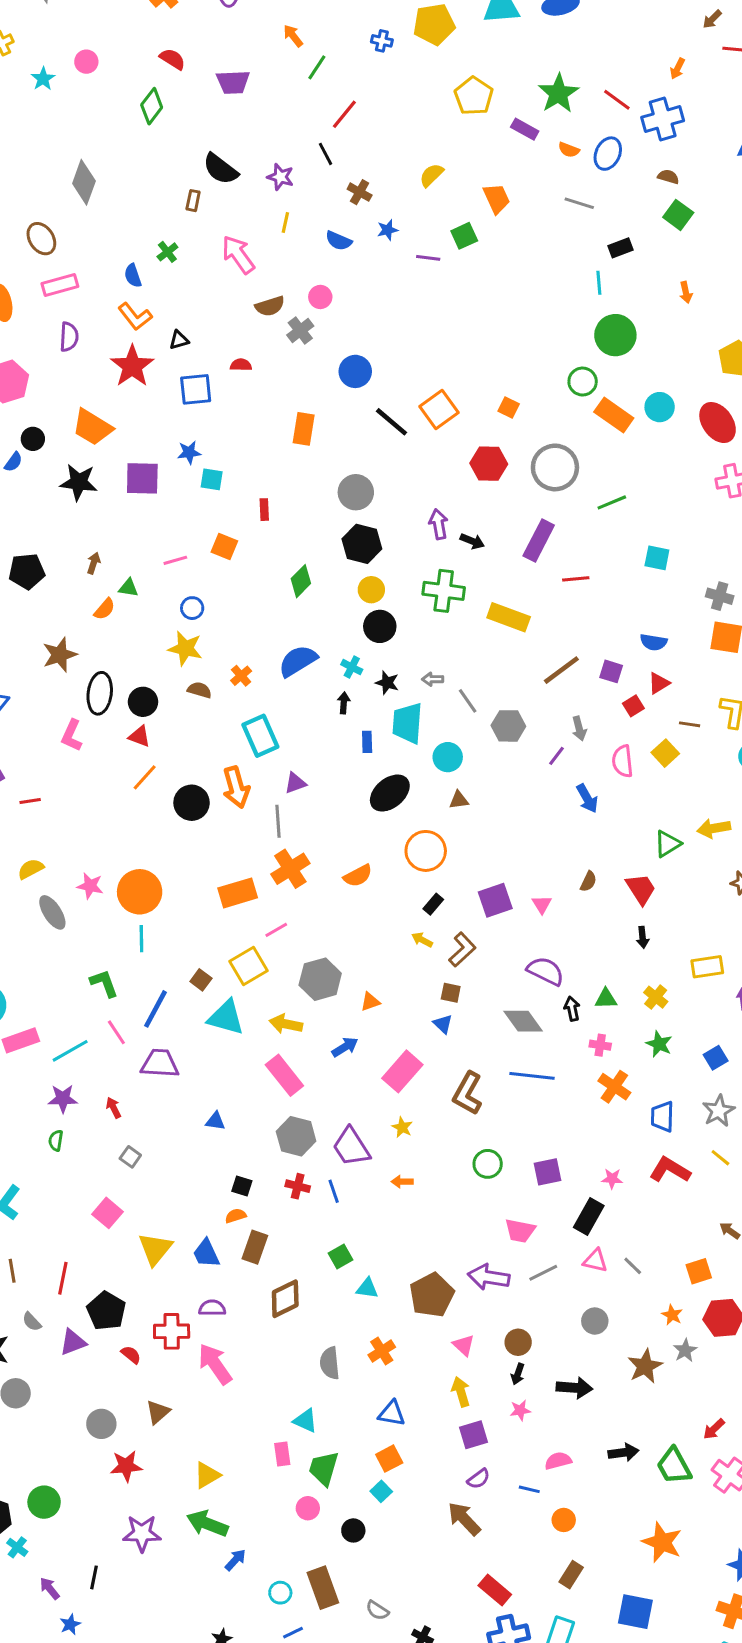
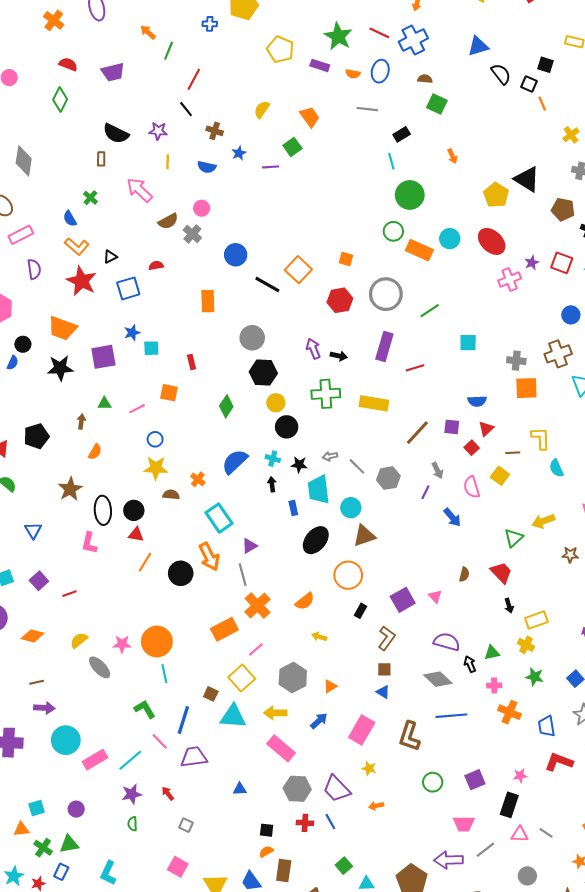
green triangle: (128, 588) -> (104, 404), moved
brown triangle: (459, 800) -> (364, 536), size x1.6
yellow arrow: (422, 940) -> (319, 637), moved
yellow rectangle: (707, 967) -> (536, 620), moved

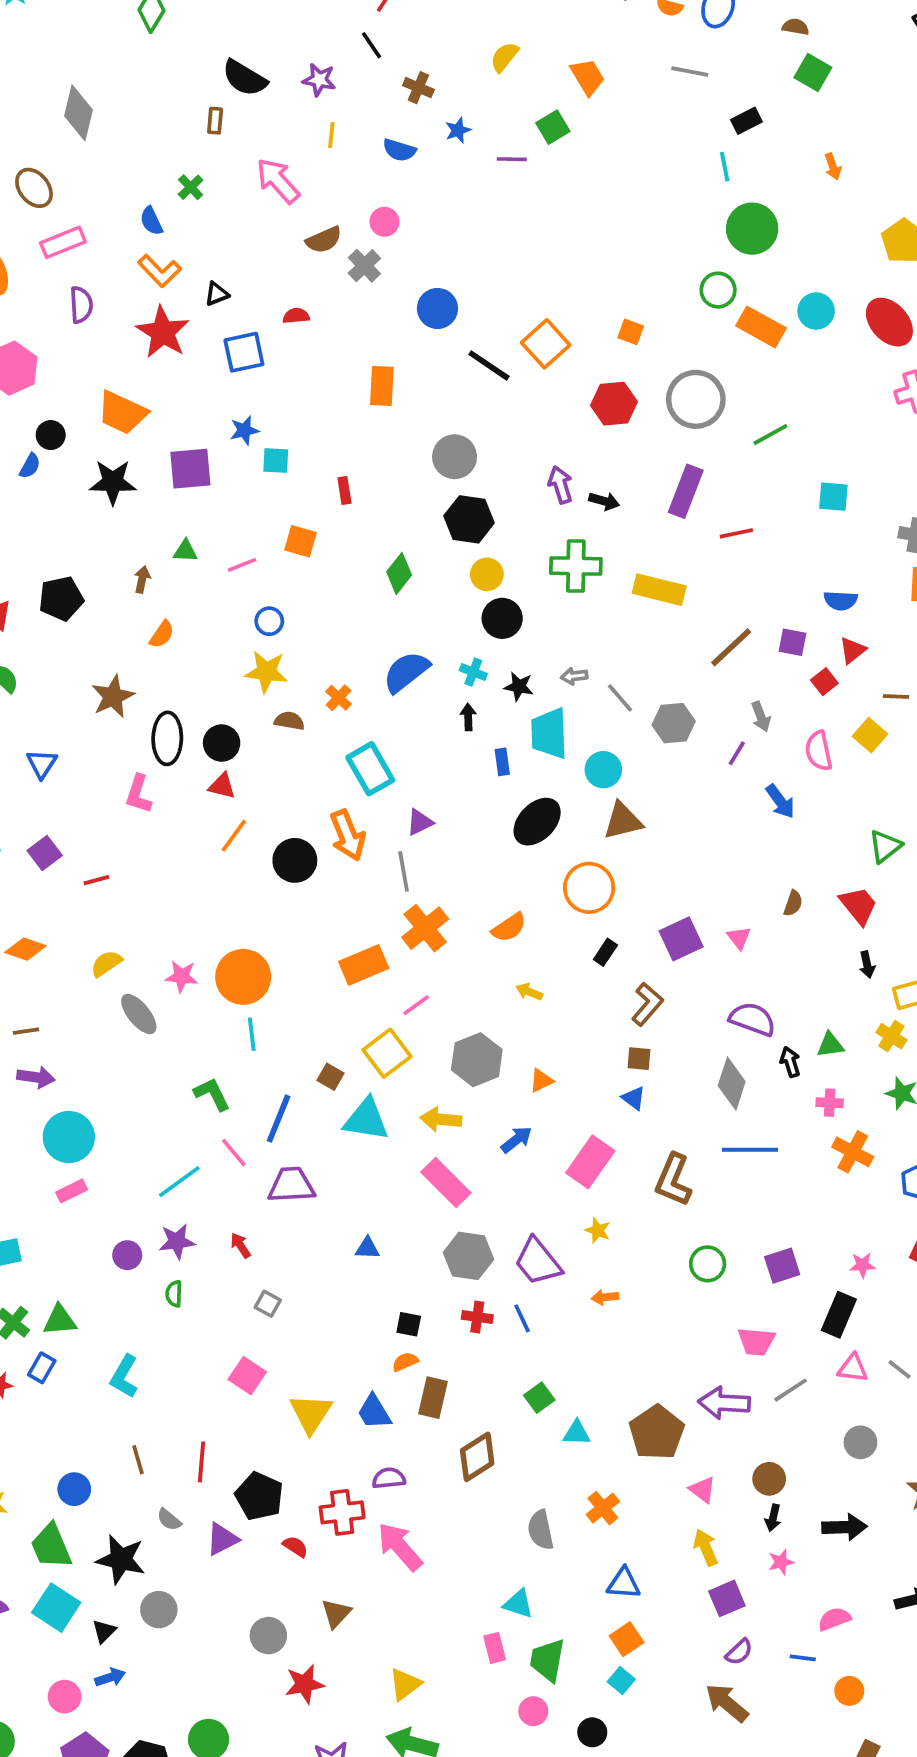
gray diamond: (438, 679) -> (732, 1084), turned 60
pink rectangle: (95, 760) -> (72, 1191), moved, size x0.7
purple circle: (76, 809) -> (127, 1255), moved

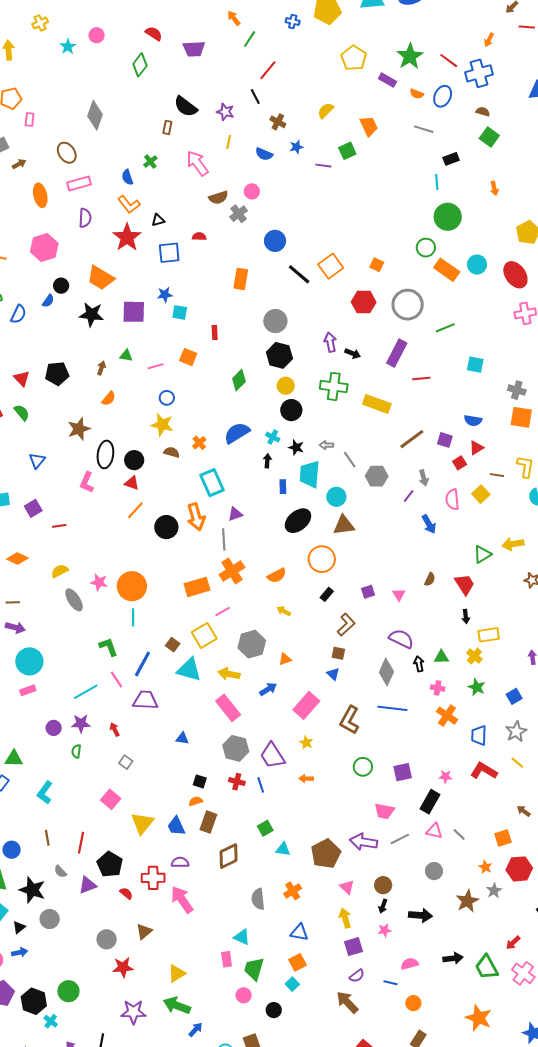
purple square: (681, 939) -> (368, 592), size x0.6

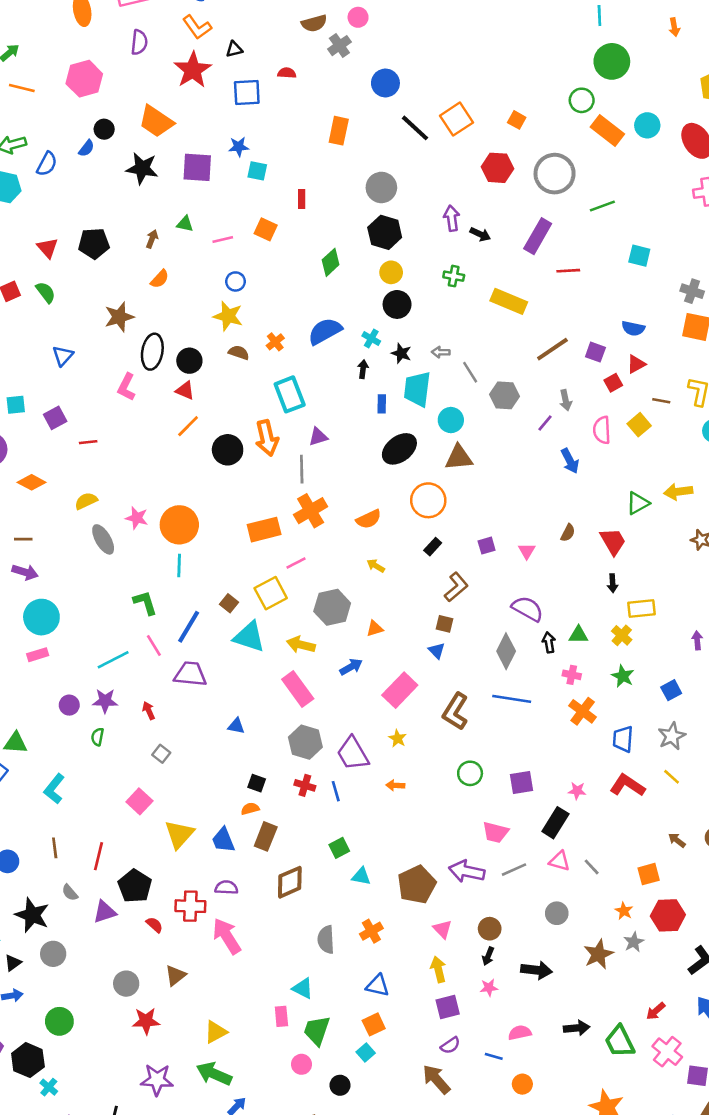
green cross: (334, 386) -> (454, 276), size x0.6
green circle: (68, 991) -> (59, 1021), moved

